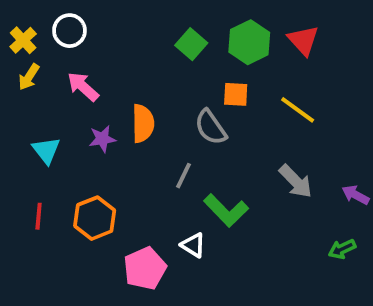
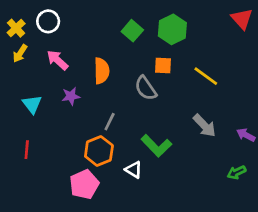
red triangle: (303, 40) -> (242, 19), moved
orange semicircle: (143, 123) -> (102, 71), moved
gray line: (184, 176) -> (110, 122), moved
orange hexagon: (95, 218) -> (99, 151), moved
pink pentagon: (145, 268) -> (84, 184), moved

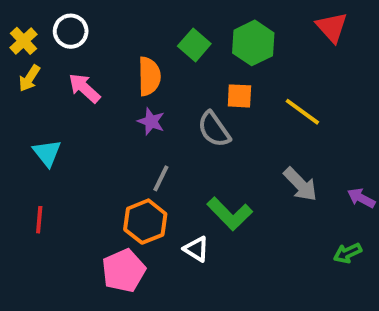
red triangle: (242, 19) -> (332, 27), moved
orange semicircle: (102, 71) -> (149, 76), moved
purple star: (71, 96) -> (151, 121), moved, turned 30

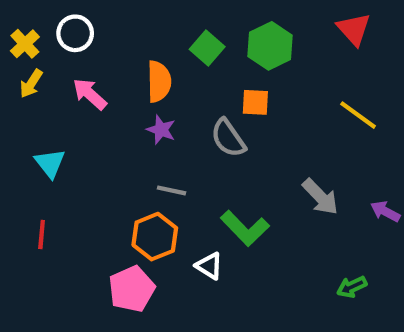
yellow line: (302, 112) -> (358, 115), moved
gray line: (161, 178) -> (172, 190), turned 76
green arrow: (347, 253) -> (352, 287), moved

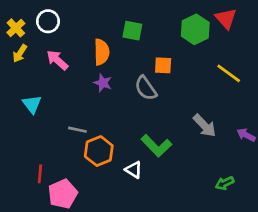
green hexagon: (270, 46) -> (195, 29), moved
green square: (207, 48) -> (132, 31), turned -30
gray line: (172, 190) -> (77, 130), moved
red line: (42, 234) -> (40, 174), moved
pink pentagon: (132, 289) -> (63, 194), moved

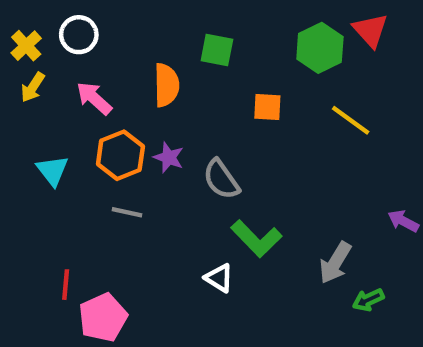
yellow line: (229, 73) -> (351, 120), moved
purple star: (103, 83) -> (169, 157), moved
gray semicircle: (146, 88) -> (221, 179), moved
gray arrow: (205, 126) -> (335, 263), moved, turned 75
orange hexagon: (99, 151) -> (120, 155), moved

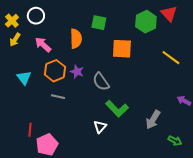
orange square: (267, 107) -> (122, 49), size x1.5
yellow line: (351, 120) -> (171, 58), moved
white triangle: (219, 278) -> (100, 127), turned 40
green arrow: (368, 300) -> (175, 141), moved, turned -128

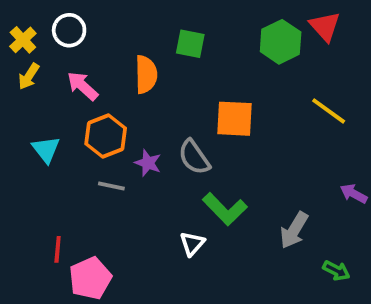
orange square: (122, 49) -> (234, 119), moved
purple star: (77, 72) -> (148, 163), moved

